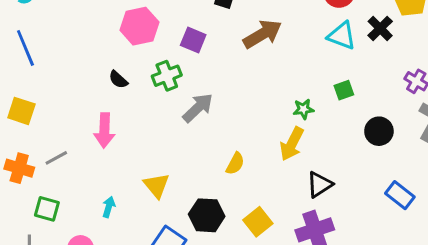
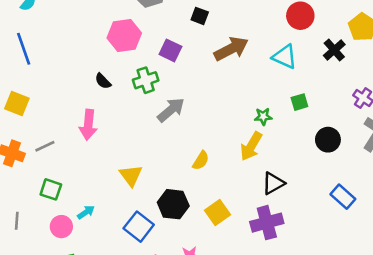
cyan triangle: (342, 36) -> (285, 57), moved
cyan arrow: (109, 207) -> (86, 212), moved, turned 36
green square: (47, 209) -> (51, 189), moved

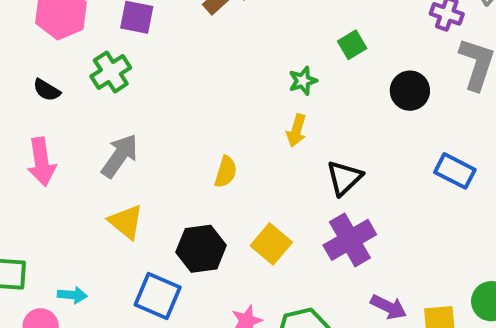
gray arrow: (171, 110) -> (120, 156), moved
yellow arrow: (251, 146) -> (296, 130), size x0.7
cyan arrow: (86, 212) -> (72, 295), turned 54

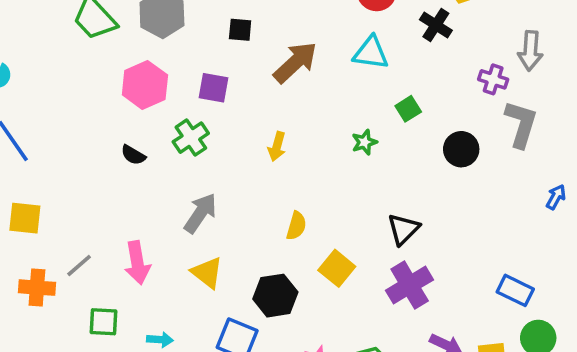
yellow arrow: (296, 130) -> (277, 146), moved
pink arrow: (42, 162) -> (137, 263), moved
blue rectangle: (455, 171) -> (515, 290), moved
yellow square: (271, 244) -> (337, 268), moved

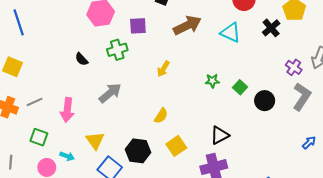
purple square: (213, 88) -> (138, 26), turned -30
green square: (408, 109) -> (240, 87), moved, turned -32
black semicircle: (133, 155) -> (82, 59), moved
yellow triangle: (207, 273) -> (95, 141), moved

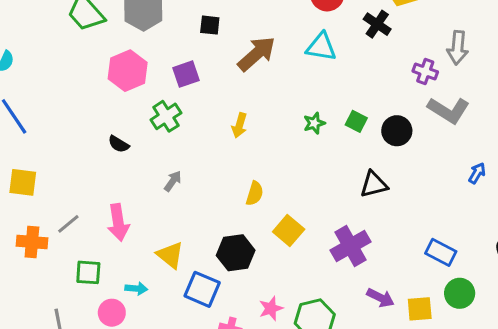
gray arrow: (110, 93) -> (173, 181), size x0.6
gray L-shape: (302, 97) -> (448, 110), turned 104
black triangle: (220, 135) -> (374, 184), moved, turned 30

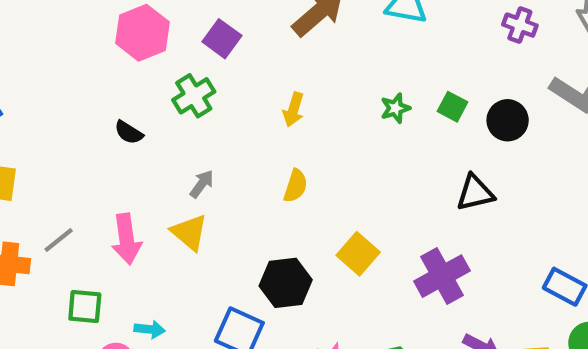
purple cross: (425, 72) -> (520, 25), moved
purple square: (186, 74) -> (222, 39), turned -36
yellow semicircle: (255, 193) -> (296, 186), moved
yellow triangle: (170, 255) -> (189, 232), moved

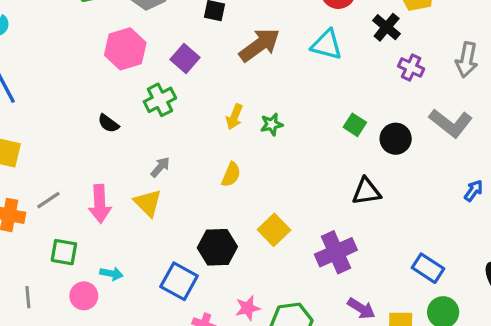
green star: (395, 108) -> (272, 124), moved

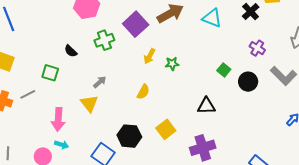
purple square: (185, 59) -> (136, 24), moved, size x1.4
purple cross: (411, 67) -> (257, 48), moved
black triangle: (366, 191) -> (206, 106), moved
pink arrow: (100, 204) -> (58, 119), moved
green square: (64, 252) -> (50, 73), moved

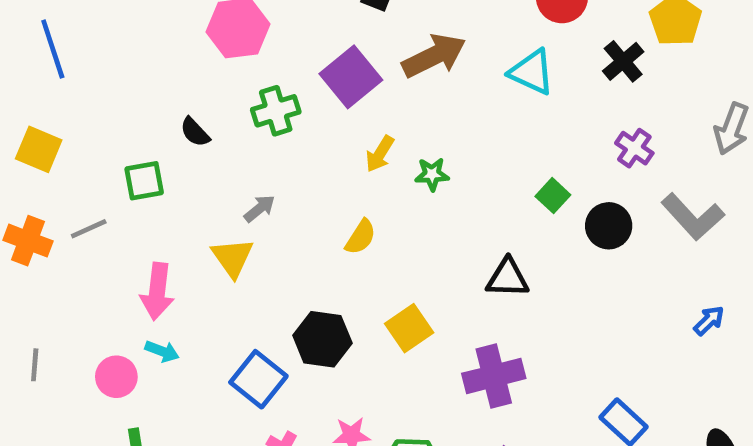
green square: (50, 73) -> (144, 181), turned -30

